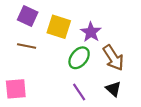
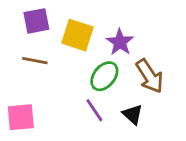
purple square: (28, 16) -> (36, 21), turned -36
black triangle: (113, 89) -> (133, 114), moved
purple line: (79, 92) -> (94, 110), moved

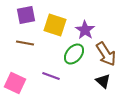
purple line: (94, 110) -> (51, 76), moved, turned -36
black triangle: (133, 114) -> (103, 81), moved
pink square: (21, 117) -> (15, 83), turned 30

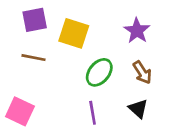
purple star: (85, 30) -> (137, 31), moved
brown arrow: (106, 54) -> (142, 72), size x0.7
purple line: (51, 76) -> (93, 113), moved, turned 60

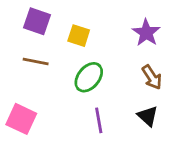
purple square: (35, 20) -> (37, 21), turned 30
yellow square: (74, 33) -> (79, 36), size x0.7
green ellipse: (99, 72) -> (89, 77), moved

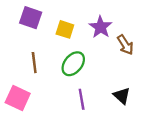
purple star: (146, 33) -> (100, 27), moved
brown line: (36, 61) -> (34, 63), moved, turned 72
brown arrow: (152, 77) -> (125, 45), moved

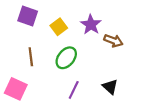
yellow square: (65, 29) -> (59, 27), turned 35
brown arrow: (125, 45) -> (113, 41), turned -36
purple line: (82, 99) -> (74, 90), turned 36

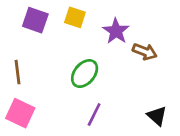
yellow square: (59, 27) -> (75, 17), moved, turned -35
brown line: (31, 57) -> (18, 72), moved
black triangle: (110, 87) -> (157, 116), moved

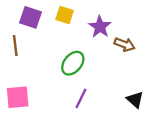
brown line: (18, 72) -> (15, 46), moved
pink square: (20, 113) -> (18, 97), turned -30

